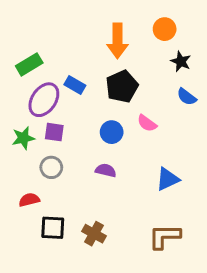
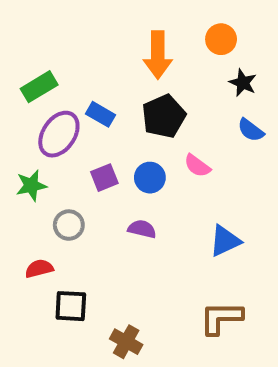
purple square: (54, 132) -> (104, 178), moved, turned -30
brown cross: (94, 234) -> (126, 342), moved

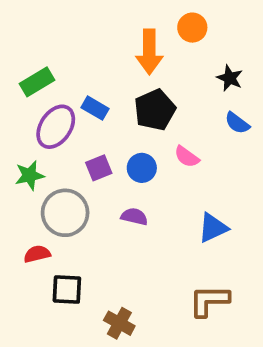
orange circle: (221, 39) -> (192, 28), moved
gray circle: (69, 225) -> (65, 213), size x1.6

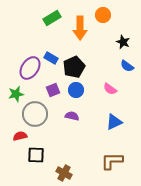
green rectangle: (37, 82) -> (52, 18), moved
black pentagon: (155, 110) -> (74, 67), moved
pink semicircle: (187, 157) -> (110, 89), moved

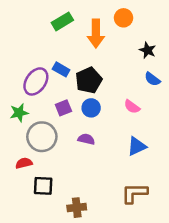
brown cross: (64, 173) -> (77, 208), turned -35

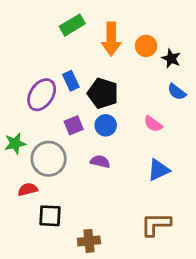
orange circle: (124, 18) -> (146, 46), moved
blue rectangle: (61, 69) -> (71, 81), turned 35
black pentagon: (89, 80) -> (103, 93), turned -30
green star: (19, 113) -> (15, 143), moved

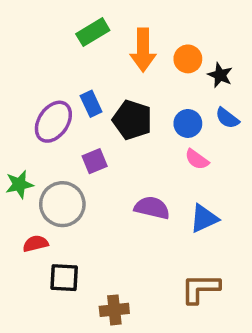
blue circle: (106, 125) -> (188, 123), moved
purple semicircle: (100, 162) -> (152, 208), moved, size x1.4

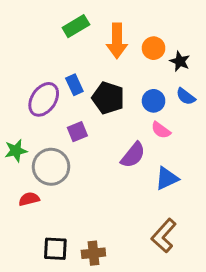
purple semicircle: (152, 208) -> (133, 155), moved, turned 116
black square: (64, 278) -> (55, 249), moved
brown L-shape: (200, 288) -> (164, 236), turned -48

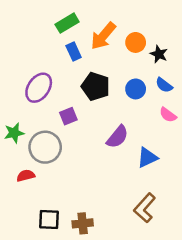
orange arrow: (117, 41) -> (103, 36), turned 40
blue rectangle: (74, 85) -> (74, 51), moved
pink semicircle: (161, 130) -> (168, 115), moved

